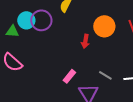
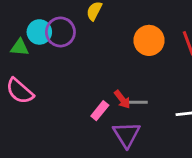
red arrow: (85, 41) -> (122, 99), moved, turned -48
gray line: (105, 75) -> (138, 102), moved, turned -32

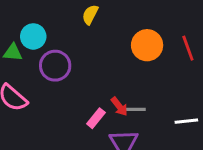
purple circle: (60, 32) -> (55, 66), moved

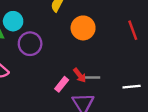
orange circle: (147, 45) -> (83, 28), moved

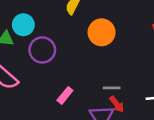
red arrow: (80, 75) -> (117, 104), moved
pink rectangle: (62, 84) -> (65, 95), moved

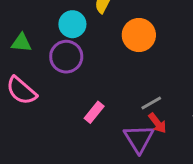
cyan circle: (23, 25) -> (72, 24), moved
gray line: (112, 88) -> (151, 103), turned -30

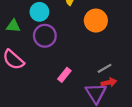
cyan circle: (72, 24) -> (39, 12), moved
red arrow: (157, 123) -> (109, 82), turned -64

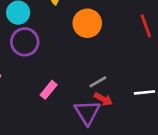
red arrow: (109, 82) -> (103, 99), turned 40

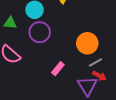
orange circle: (87, 23) -> (87, 43), moved

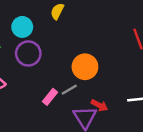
gray line: (95, 63) -> (69, 90), moved

